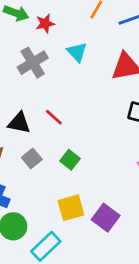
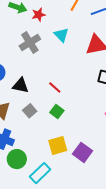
red line: (54, 117) -> (55, 88), moved

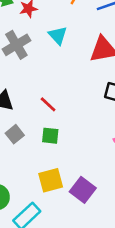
green square: (57, 111) -> (50, 136), turned -32

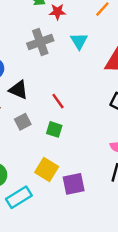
yellow square: (51, 180) -> (47, 169), turned 35
purple square: (83, 190) -> (74, 184), turned 30

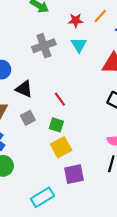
red star: (57, 12) -> (76, 20), moved
yellow square: (47, 169) -> (61, 147), moved, turned 30
cyan rectangle: (19, 197) -> (43, 197), moved

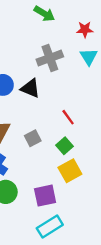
black triangle: (24, 89) -> (30, 88), moved
green square: (56, 125) -> (65, 146), turned 32
purple square: (74, 174) -> (45, 196), moved

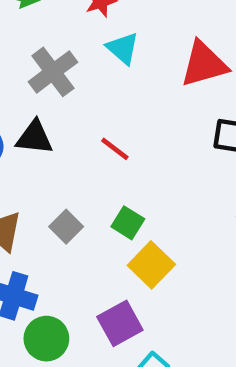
red line: (68, 117) -> (115, 149), moved

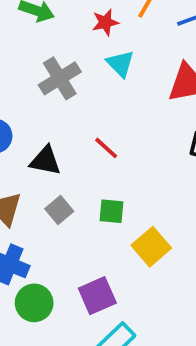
black triangle: (34, 138) -> (45, 161), moved
green square: (128, 223) -> (112, 211), turned -32
yellow square: (151, 265) -> (151, 247), moved

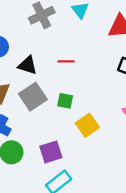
red line: (106, 148) -> (66, 61), turned -49
gray square: (59, 210) -> (33, 97), size x1.6

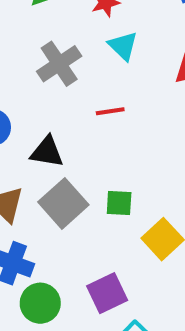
red line: (66, 61) -> (110, 111), moved

